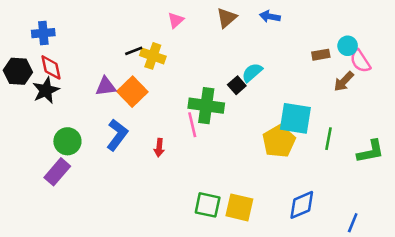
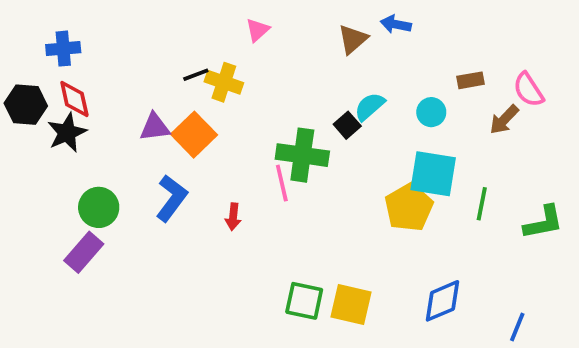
brown triangle: (227, 18) -> (353, 39), moved
cyan circle: (348, 46) -> (431, 112), moved

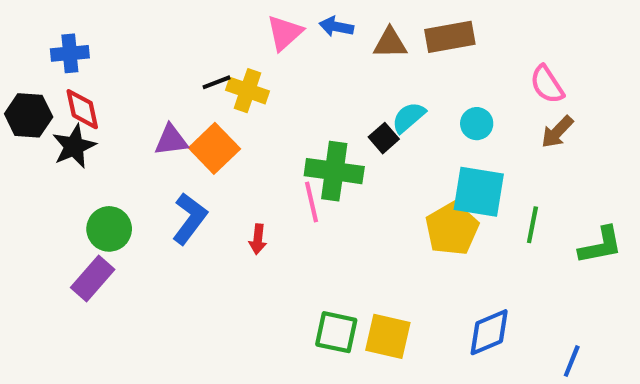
blue arrow: (396, 24) -> (336, 27), moved
pink triangle: (258, 30) -> (285, 33), size x1.4
brown triangle: (353, 39) -> (390, 43), turned 40
brown rectangle: (471, 80) -> (450, 37), moved, size x1.6
pink semicircle: (528, 90) -> (547, 84), moved

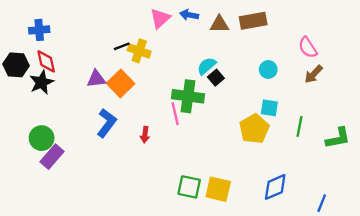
cyan semicircle: (409, 117) -> (207, 66), moved
cyan square: (479, 192) -> (269, 108), size x0.6
green circle: (109, 229) -> (42, 138), moved

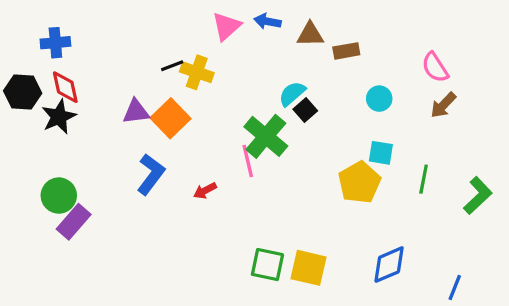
brown rectangle: (253, 21) -> (346, 51), moved, size x0.7
green cross: (188, 96) -> (266, 136), turned 32
red arrow: (145, 135) -> (205, 191), turned 56
green L-shape: (338, 138) -> (478, 196), turned -32

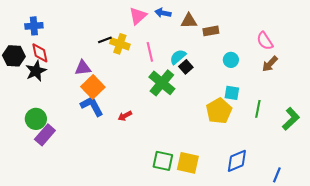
orange square: (170, 118) -> (93, 87), moved
pink line: (248, 161) -> (150, 52), moved
blue L-shape: (151, 174) -> (92, 106), turned -65

